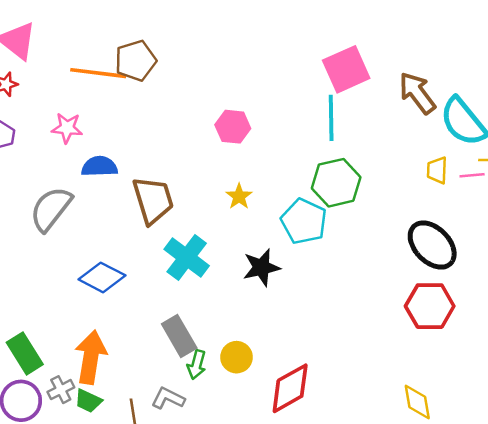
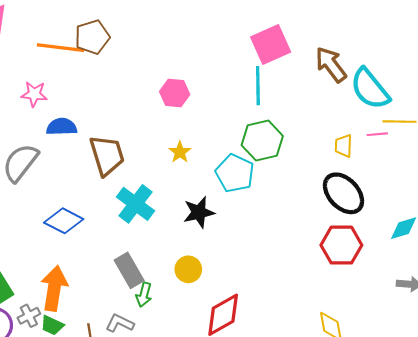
yellow trapezoid: (437, 170) -> (343, 146), moved
yellow circle: (237, 357) -> (188, 269), moved

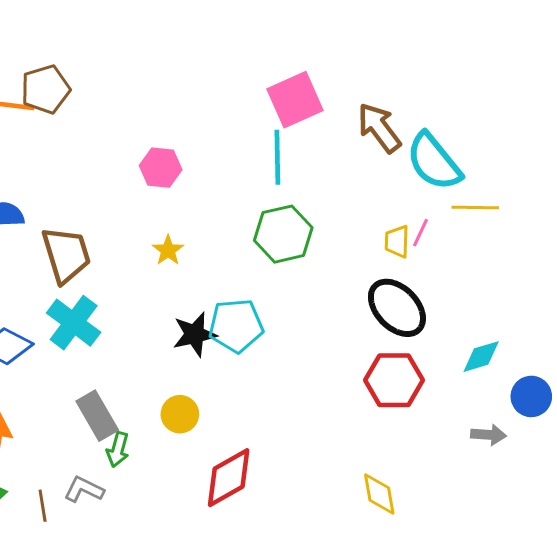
pink line: (377, 134) -> (421, 233), moved, turned -60
cyan pentagon: (235, 173) -> (236, 326), moved, turned -30
cyan cross: (135, 204) -> (74, 323), moved

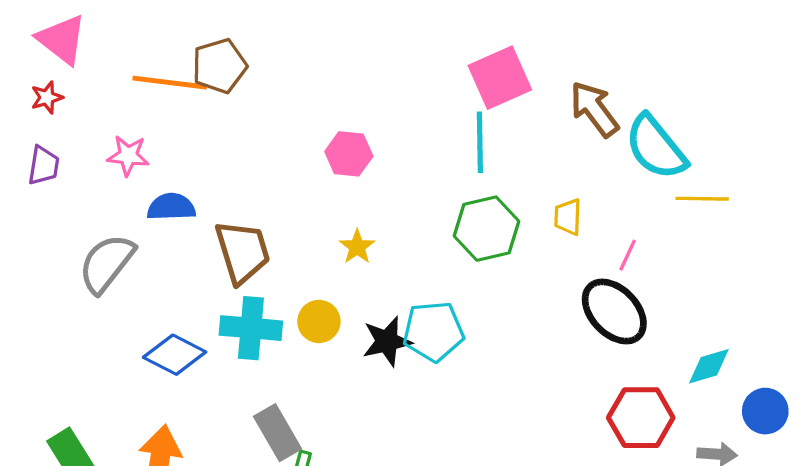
pink line: (421, 233) -> (628, 255), moved
yellow trapezoid: (397, 241) -> (568, 217), moved
cyan cross: (74, 323) -> (251, 328), turned -32
red hexagon: (394, 380) -> (641, 418), moved
yellow circle: (180, 414) -> (319, 321), moved

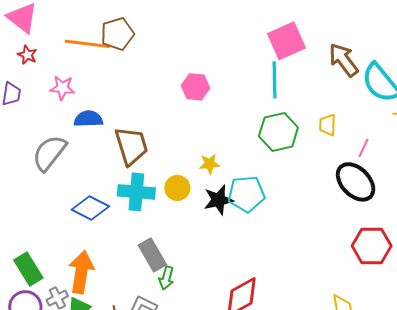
red star: (47, 97) -> (27, 55), moved, turned -30
yellow star: (357, 247) -> (209, 164), moved, turned 30

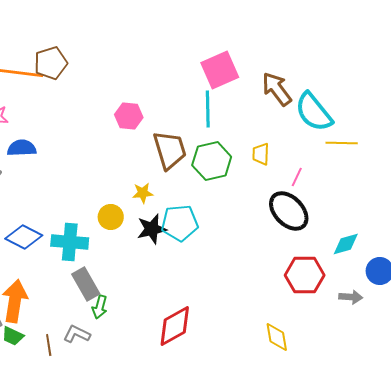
brown trapezoid: (131, 146) -> (170, 150), moved
cyan cross: (136, 192) -> (70, 242), moved

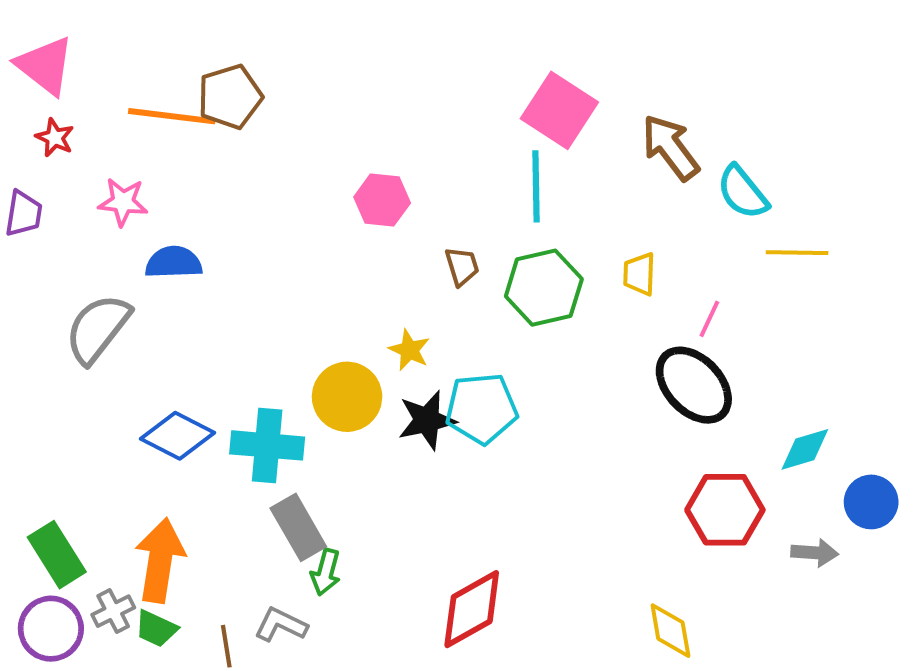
pink square: (220, 70) -> (559, 110), turned -33
cyan semicircle: (314, 112) -> (743, 192), size x0.7
brown trapezoid: (170, 150) -> (462, 266), size x0.5
yellow star: (143, 193) -> (409, 350), turned 30
yellow circle: (111, 217) -> (347, 397), size x1.4

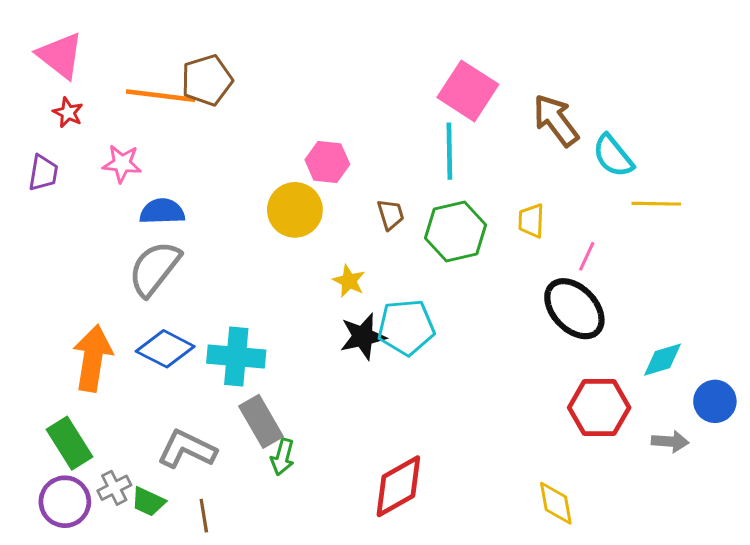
gray semicircle: (98, 329) -> (154, 269), moved
yellow circle: (347, 397) -> (295, 210), moved
orange arrow: (160, 560) -> (93, 358), moved
gray L-shape: (281, 625) -> (187, 449), moved, size x1.4

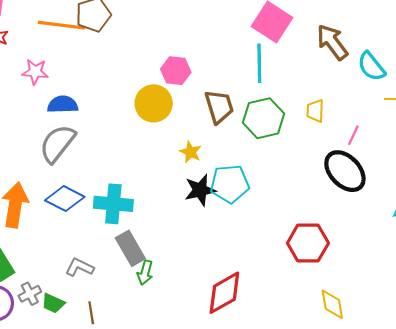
brown trapezoid: (391, 215) -> (219, 107), size x1.6
red hexagon: (599, 408) -> (308, 243), moved
gray L-shape: (187, 449) -> (80, 267), size x0.7

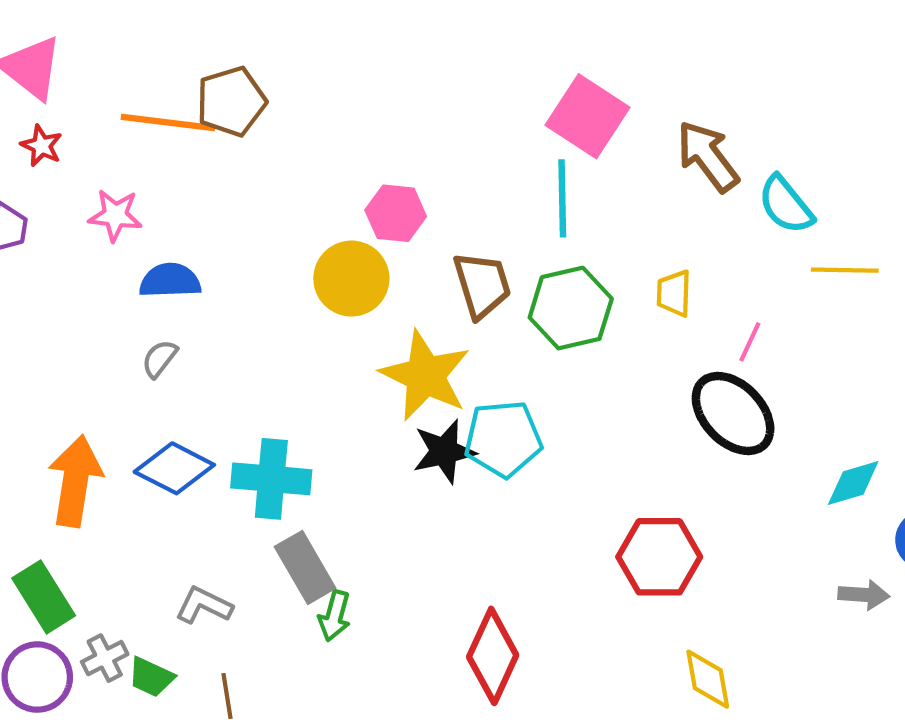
gray semicircle: (57, 144) -> (160, 359), size x0.5
yellow star: (191, 152) -> (425, 376), size x2.0
red diamond: (224, 293) -> (493, 656), turned -36

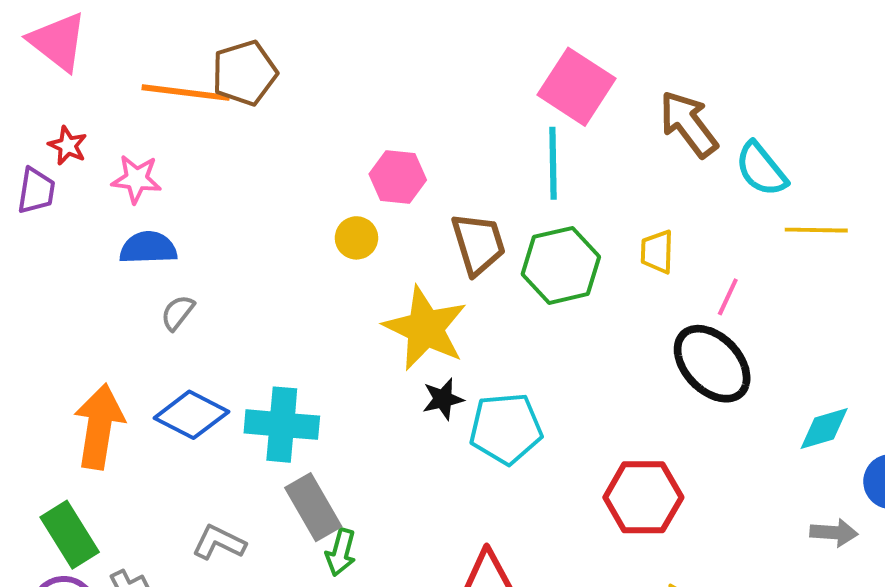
red star: (41, 146) -> (68, 146), moved
yellow circle: (351, 279) -> (356, 238), size x0.6
blue semicircle: (170, 281) -> (148, 248), moved
cyan pentagon: (503, 439) -> (506, 429), moved
black star: (444, 451) -> (443, 399), size x0.7

